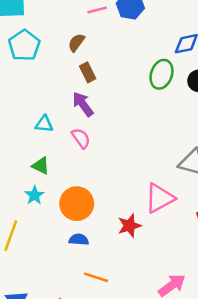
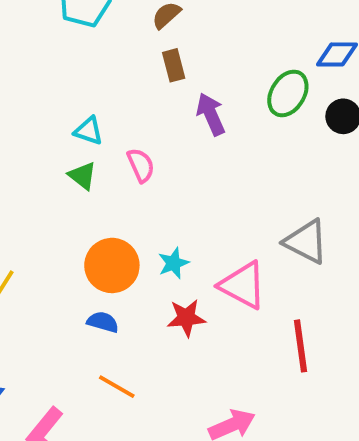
purple arrow: (83, 104) -> (211, 114), moved
green triangle: (41, 166) -> (82, 176), moved
cyan star: (34, 195) -> (173, 263), moved
pink triangle: (160, 198) -> (243, 285), turned 44

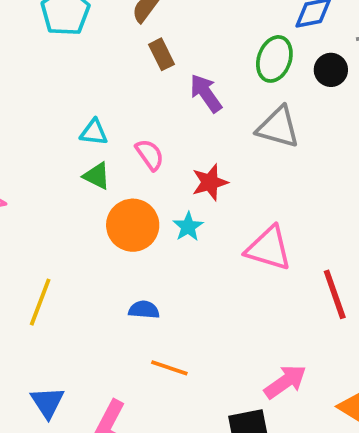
gray triangle: (306, 242) -> (278, 127), moved
cyan star: (173, 263) -> (188, 227), moved
orange circle: (112, 265) -> (133, 225), moved
red star: (186, 318) -> (210, 182), moved

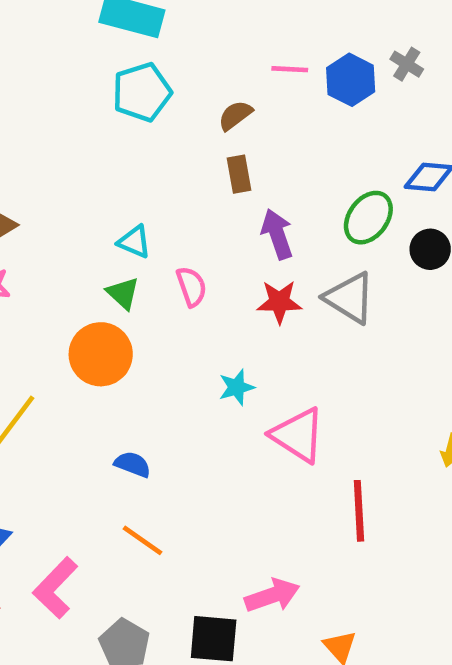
red star: (210, 182) -> (279, 302), moved
orange circle: (133, 225) -> (101, 354), moved
cyan star: (188, 227) -> (237, 387), moved

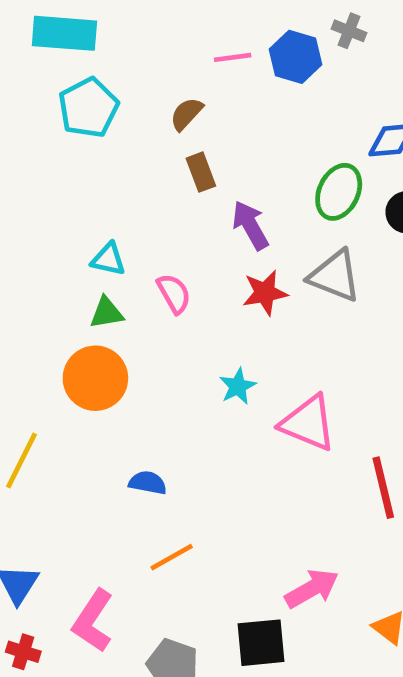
green triangle: (123, 293) -> (107, 313), turned -42
orange line: (143, 540) -> (172, 557), turned -54

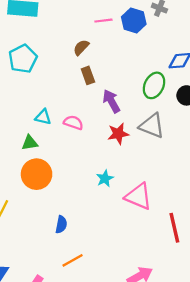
cyan pentagon: (88, 108) -> (23, 59), moved
pink semicircle: (174, 294) -> (73, 123), moved, turned -42
green triangle: (107, 313) -> (30, 143), moved
blue semicircle: (148, 483) -> (61, 225), turned 90

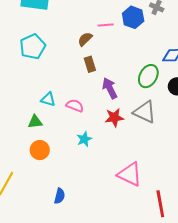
pink line: (103, 21) -> (106, 25), moved
orange circle: (37, 174) -> (40, 150), size x0.7
cyan star: (105, 179) -> (84, 139), moved

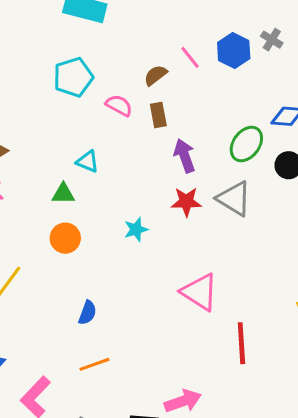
pink line: (106, 25) -> (190, 57), turned 49
pink semicircle: (75, 106) -> (119, 105), moved

